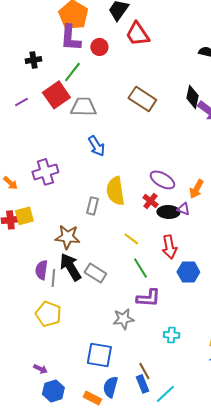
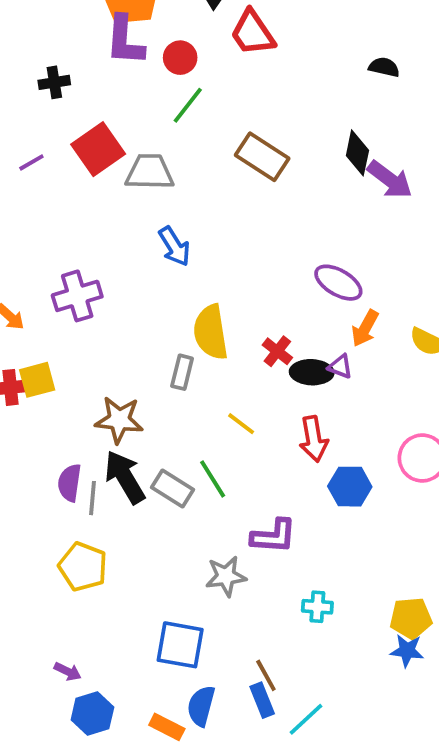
green line: (72, 72) -> (188, 105), moved
purple ellipse: (162, 180) -> (338, 283), moved
gray rectangle: (92, 206) -> (182, 372), moved
green line: (140, 268) -> (213, 479), moved

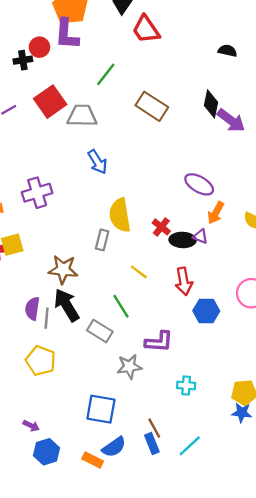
red circle: (180, 58) -> (39, 47), moved
gray rectangle: (173, 489) -> (100, 331), moved
blue semicircle: (201, 706) -> (114, 447), turned -140
cyan line: (306, 719) -> (190, 446), moved

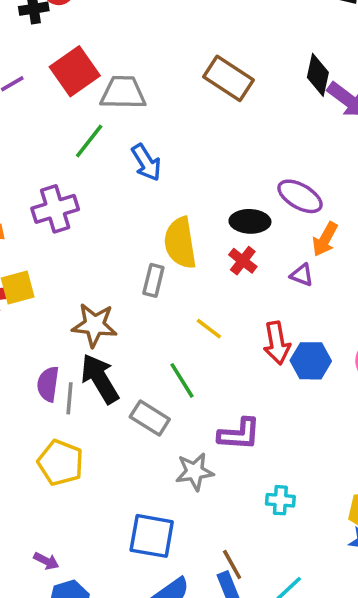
green line: (106, 74) -> (89, 141), moved
black ellipse: (183, 240) -> (250, 221), moved
blue hexagon: (206, 311) -> (311, 361), moved

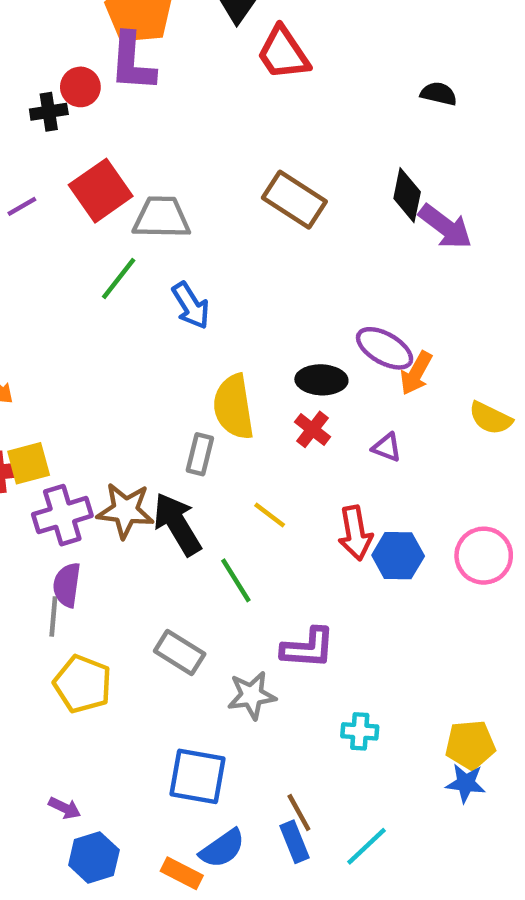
purple cross: (55, 209) -> (62, 515), moved
orange arrow: (325, 239) -> (416, 373), moved
black arrow: (100, 379) -> (177, 524), moved
gray line: (69, 398) -> (53, 616), moved
gray rectangle: (150, 418) -> (180, 652), moved

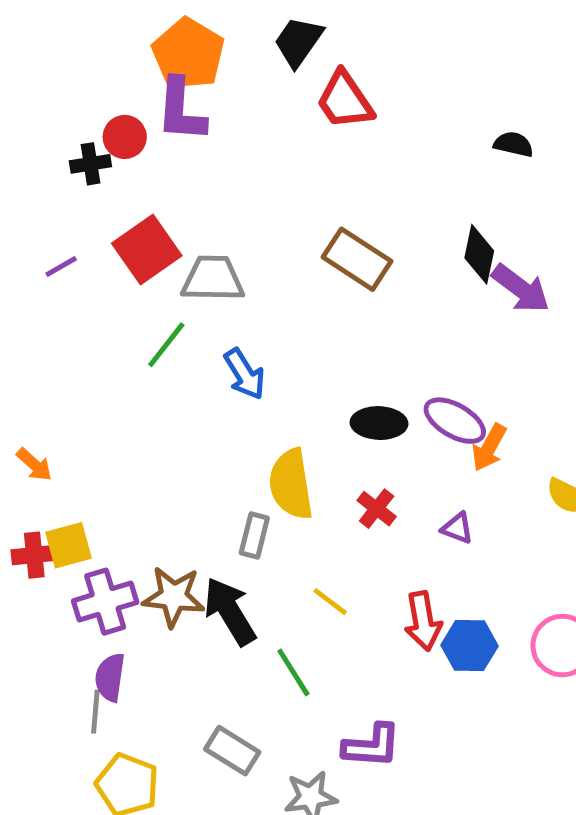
black ellipse: (321, 380) -> (379, 423), moved

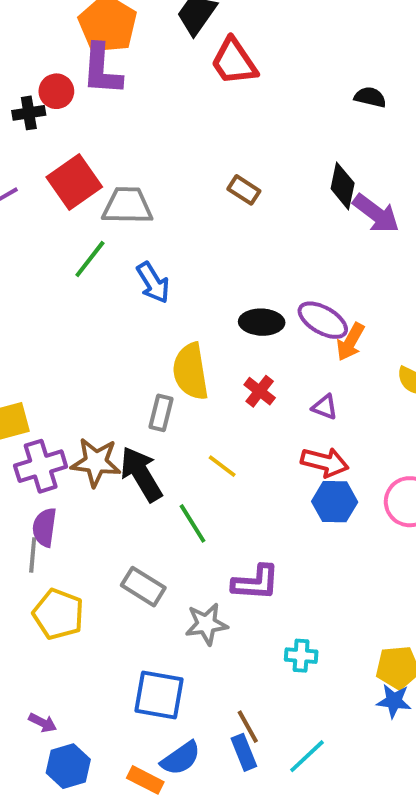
brown rectangle: (357, 259) -> (244, 190), size x0.6
red arrow: (423, 621) -> (325, 462), moved, turned -66

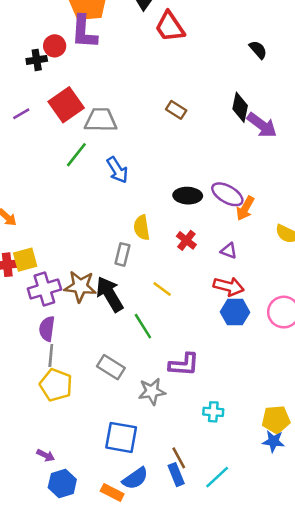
black semicircle: (370, 97) -> (258, 50), turned 36
yellow semicircle: (191, 371) -> (142, 228), size x0.7
gray line: (33, 555) -> (51, 356), moved

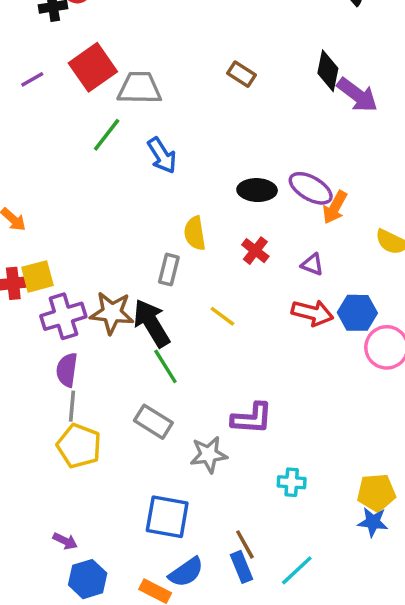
blue hexagon: (235, 312) -> (357, 313), moved
green line: (143, 326) -> (165, 366), moved

